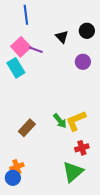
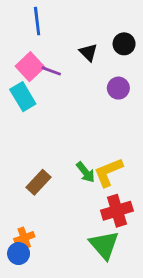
red cross: (82, 148) -> (117, 211), size x1.5
green triangle: (73, 172) -> (104, 245), turned -30

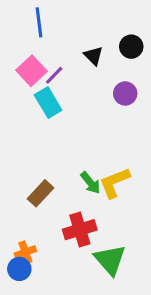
purple line: (51, 71) -> (54, 75), turned -66
cyan rectangle: (23, 97) -> (48, 103), moved
red cross: (117, 211) -> (80, 230), moved

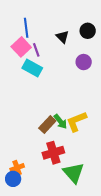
blue line: (39, 22) -> (26, 28), moved
purple line: (54, 75) -> (36, 50), turned -64
cyan rectangle: (48, 103) -> (32, 68), turned -30
brown rectangle: (41, 193) -> (47, 124), moved

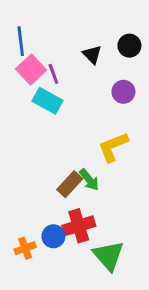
blue line: (26, 28) -> (21, 41), moved
yellow L-shape: (77, 121) -> (113, 147), moved
blue circle: (13, 179) -> (53, 236), moved

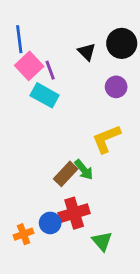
black circle: (129, 46) -> (122, 43), size x1.4
green triangle: (109, 256) -> (102, 241), size x0.7

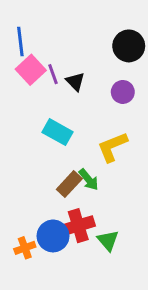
black triangle: (87, 52) -> (75, 82), moved
cyan rectangle: (45, 95) -> (57, 132), moved
blue circle: (50, 223) -> (53, 236), size x1.4
green triangle: (102, 241) -> (108, 240), moved

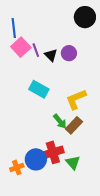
black circle: (129, 46) -> (85, 17), moved
purple circle: (123, 92) -> (69, 53), moved
brown rectangle: (69, 184) -> (74, 125), moved

